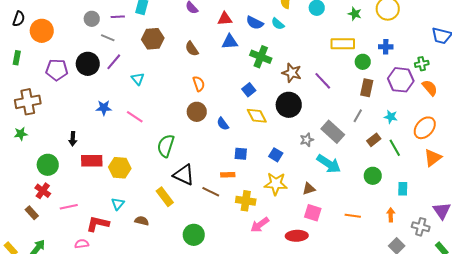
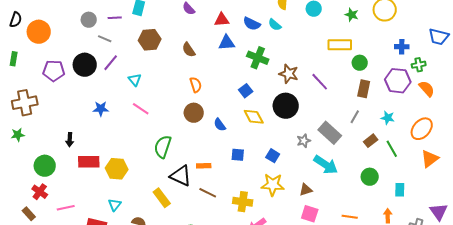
blue cross: (386, 47) -> (402, 47), moved
pink line: (135, 117) -> (141, 109), moved
orange rectangle: (228, 175) -> (204, 166), moved

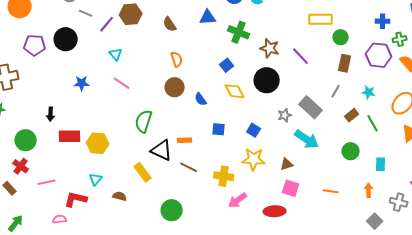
purple line: (111, 63) -> (107, 24), moved

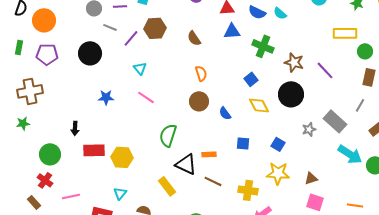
purple pentagon: (35, 45) -> (47, 54), moved
cyan arrow: (307, 139) -> (350, 154), moved

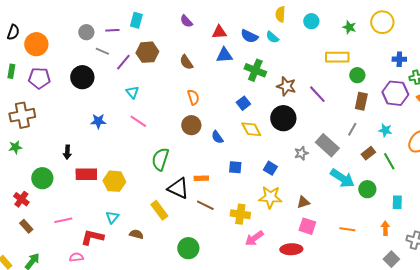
red cross: (45, 180) -> (21, 199), moved

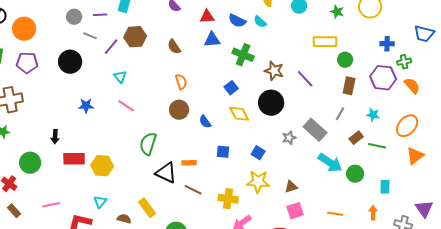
green line: (389, 161) -> (377, 146), turned -48
yellow rectangle: (159, 210) -> (147, 208), moved
pink square: (307, 226) -> (295, 211), turned -36

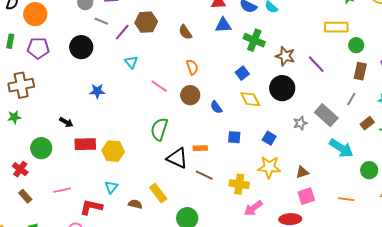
pink line: (126, 106) -> (159, 86), moved
black arrow: (55, 137) -> (66, 122), turned -64
green circle: (355, 174) -> (369, 170), moved

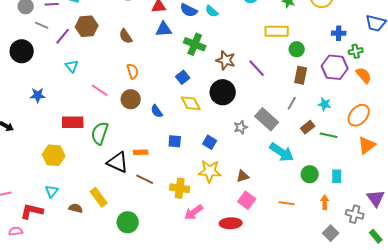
red rectangle: (85, 144) -> (73, 122), moved
pink square: (306, 196) -> (247, 200), turned -36

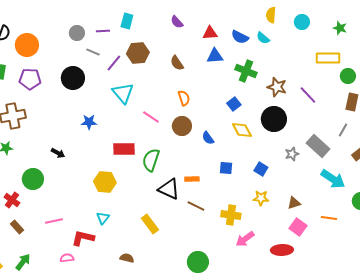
cyan triangle: (72, 66) -> (123, 93), size x1.6
yellow star: (210, 171) -> (261, 198), size x0.7
orange line: (287, 203) -> (329, 218), moved
brown semicircle: (76, 208) -> (127, 258), moved
green circle: (128, 222) -> (198, 262), moved

